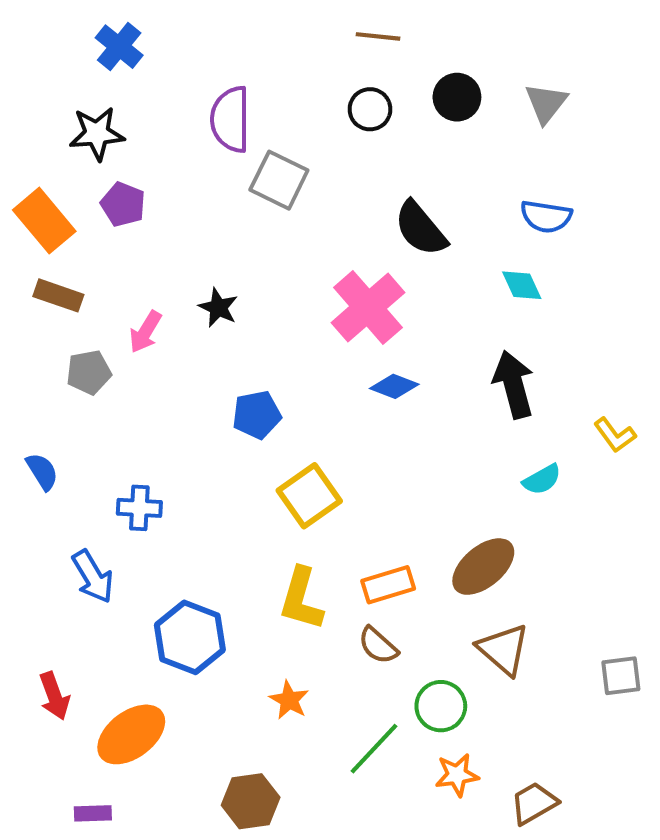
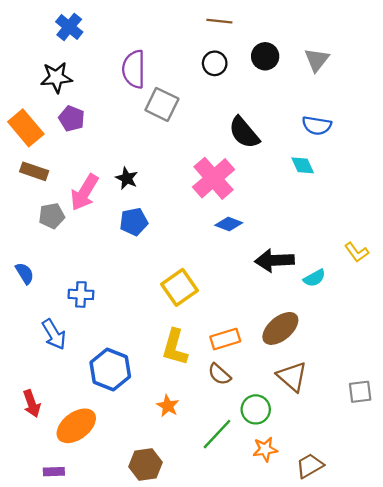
pink arrow: (145, 332) -> (84, 192), size x1.5
black arrow: (514, 384) -> (275, 260), moved, turned -78
blue pentagon: (257, 415) -> (134, 222), moved

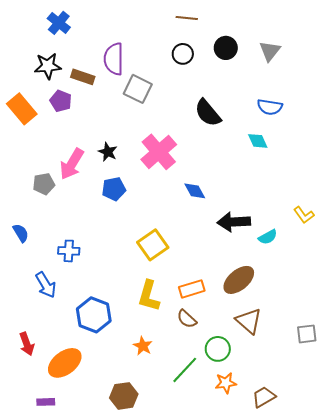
brown rectangle: (34, 171) -> (83, 77), moved
pink cross: (214, 178) -> (159, 152), moved
blue diamond: (229, 224) -> (195, 191), turned 40

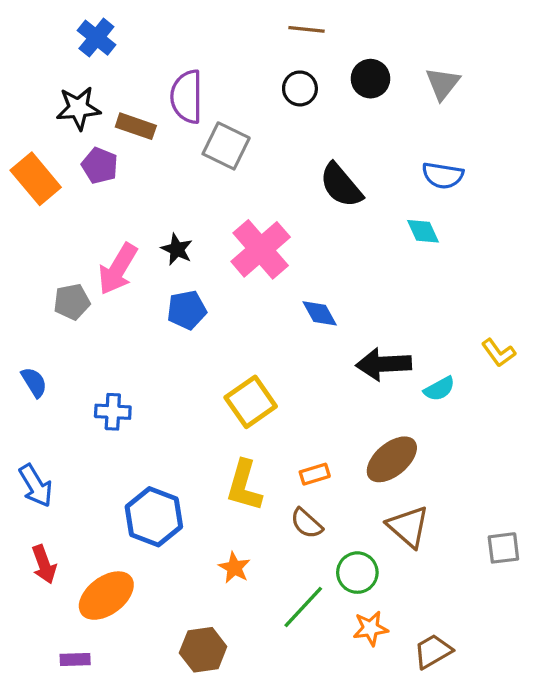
blue arrow: (46, 285) -> (36, 486), moved
orange rectangle: (192, 289) -> (315, 474), size x0.7

